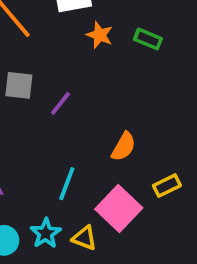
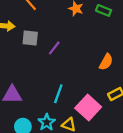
orange semicircle: (124, 147) -> (106, 62), moved

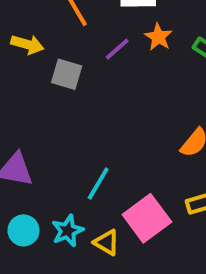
purple line: (54, 48) -> (117, 49), moved

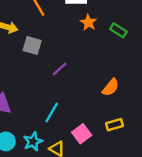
purple line: (117, 49) -> (59, 69), moved
pink square: (147, 218) -> (82, 134), size x0.7

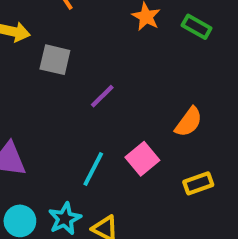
pink square: (82, 134) -> (142, 159), moved

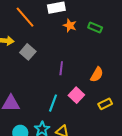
gray square: (55, 60) -> (28, 52), turned 35
purple line: (102, 96) -> (61, 68), moved, turned -32

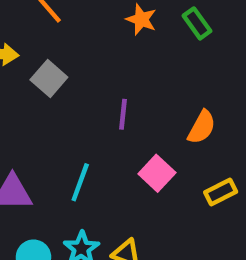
green rectangle: (95, 27) -> (197, 23), turned 32
cyan line: (53, 103) -> (80, 182), moved

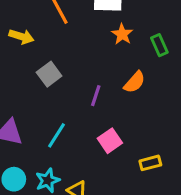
gray square: (49, 79) -> (49, 74), moved
orange semicircle: (202, 127) -> (134, 82), moved

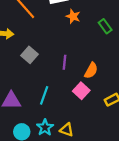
green rectangle: (159, 45) -> (105, 26), moved
orange semicircle: (134, 82) -> (91, 71), moved

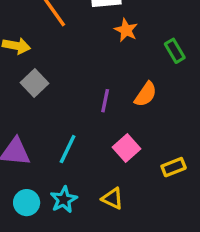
gray square: (30, 55) -> (35, 83), moved
orange semicircle: (91, 71) -> (146, 94), moved
yellow triangle: (67, 130) -> (113, 198), moved

